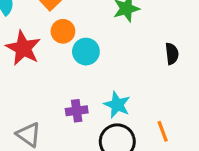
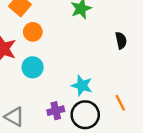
cyan circle: (86, 52) -> (33, 67), moved
purple cross: (77, 111) -> (56, 111), moved

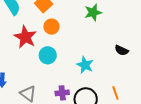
black semicircle: (121, 40) -> (122, 50), moved, turned 120
cyan star: (82, 85) -> (85, 65), moved

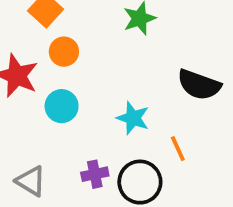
black semicircle: (122, 50) -> (199, 85), size x1.6
orange line: (115, 93) -> (178, 149), moved

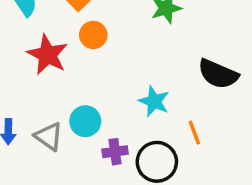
cyan circle: (62, 106) -> (85, 121), moved
gray triangle: (31, 181) -> (49, 136), moved

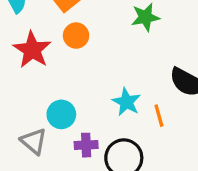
orange line: (194, 133) -> (159, 116), moved
gray triangle: (49, 136) -> (34, 141), moved

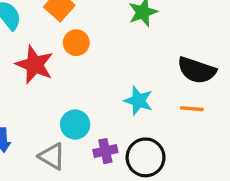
orange line: (159, 116) -> (192, 109), moved, turned -60

